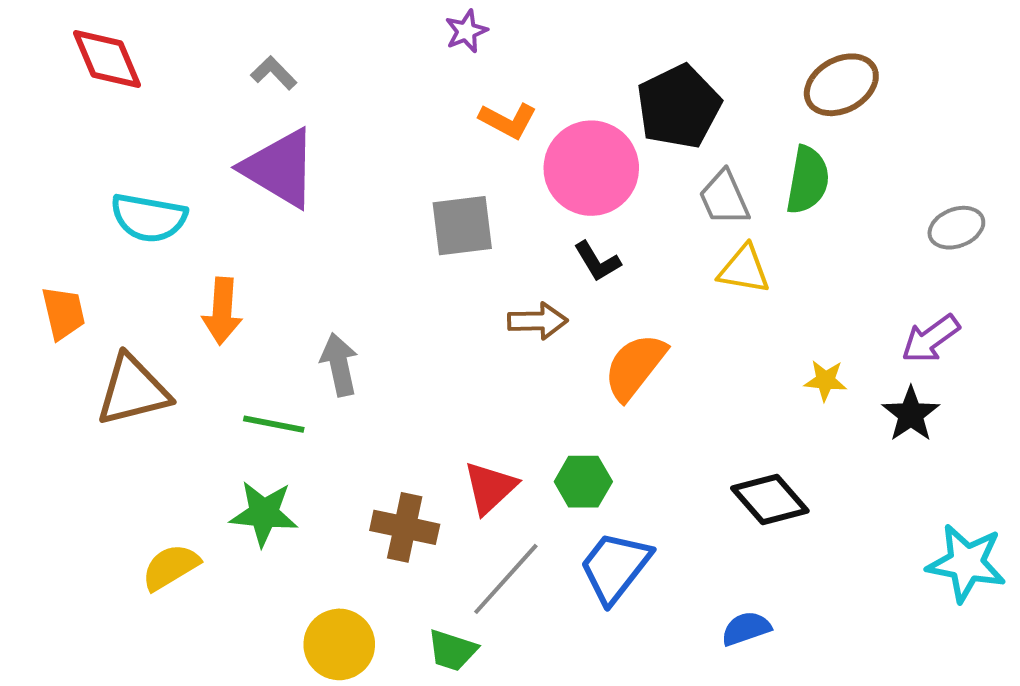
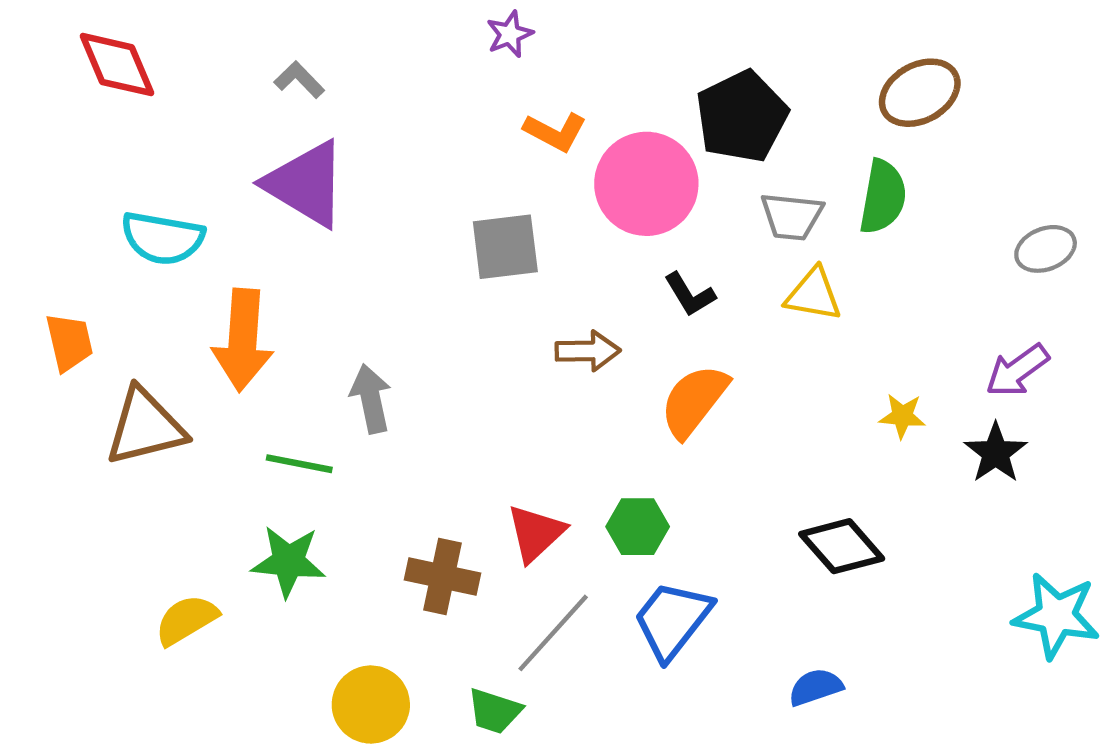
gray trapezoid: (724, 198) -> (792, 216), turned -60
black L-shape: (597, 261) -> (690, 294), moved
orange arrow: (222, 311) -> (243, 340), size x1.4

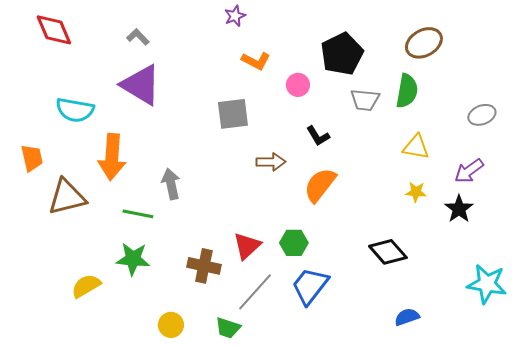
pink circle: (646, 184) -> (298, 85), size x0.5
yellow triangle: (813, 294) -> (416, 147), moved
blue semicircle: (816, 687) -> (407, 317), moved
yellow circle: (371, 705) -> (171, 325), size x0.7

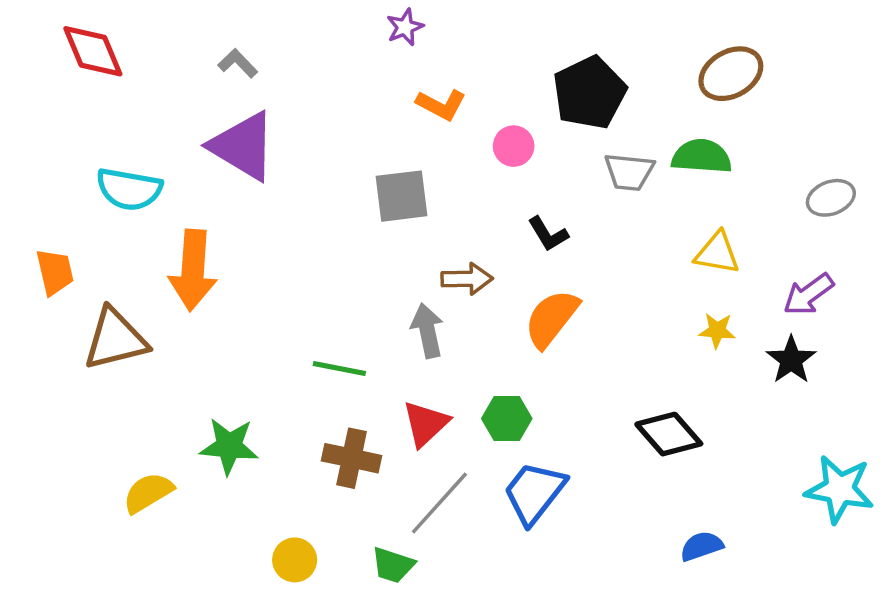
green semicircle: (407, 91) -> (702, 156), turned -96
gray arrow: (171, 184) -> (427, 331), moved
green line: (138, 214) -> (339, 369), moved

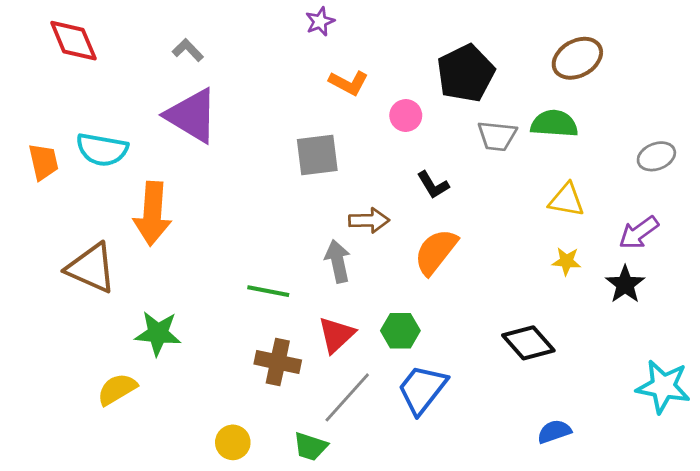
orange trapezoid: (55, 272) -> (43, 162), moved
brown triangle: (115, 339) -> (91, 268), turned 38
green star: (229, 446) -> (158, 333), moved

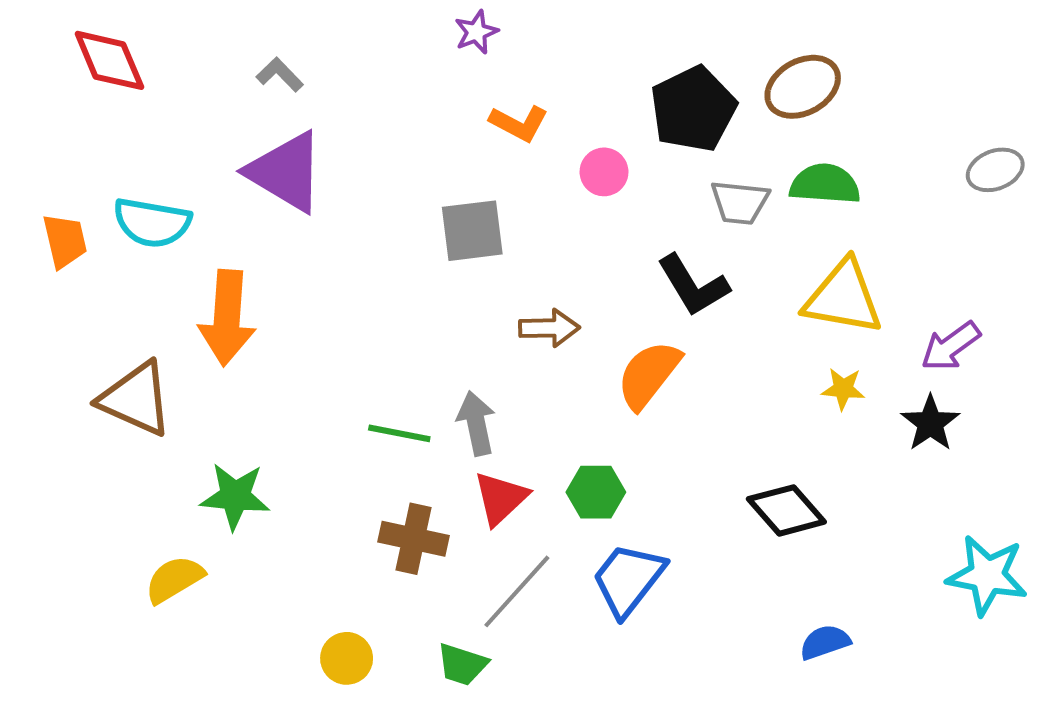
brown ellipse: (577, 58) -> (803, 87), moved
gray ellipse: (656, 156) -> (995, 170), moved
black L-shape: (433, 185) -> (693, 285), moved, size x1.5
yellow triangle: (567, 200) -> (843, 298), size x1.5
gray arrow: (338, 261) -> (476, 423), moved

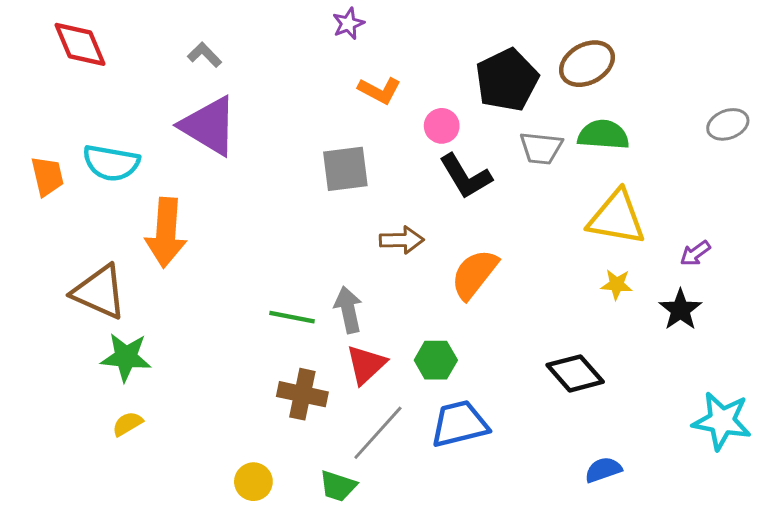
black L-shape: (693, 285) -> (465, 176), moved
purple arrow: (951, 346) -> (695, 253), size x0.7
green star: (235, 496) -> (126, 357), moved
yellow semicircle: (174, 579) -> (127, 424), size x0.7
blue trapezoid: (628, 579) -> (459, 424), turned 38

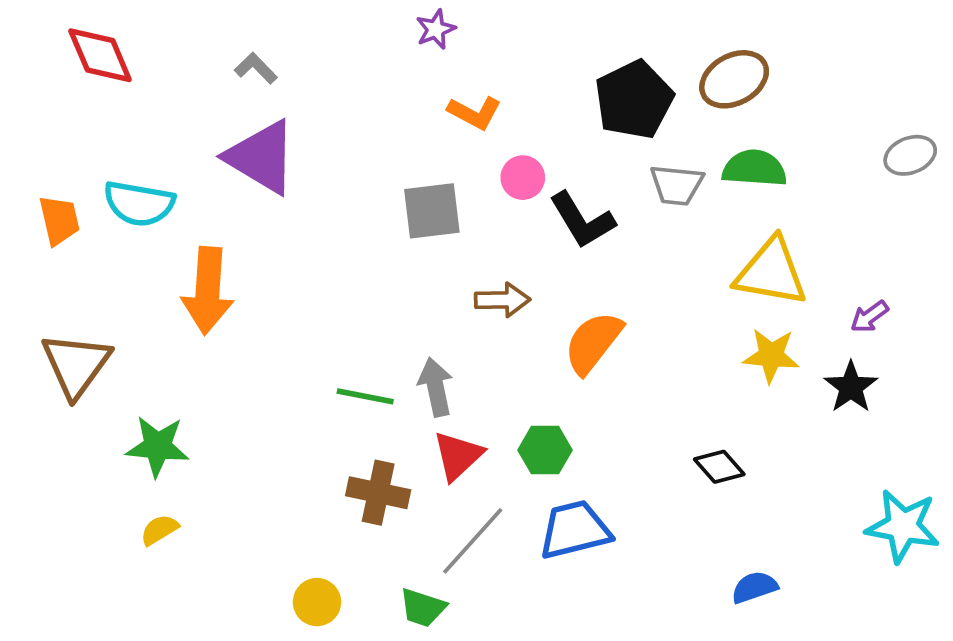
pink circle: (442, 126) -> (523, 178), moved
yellow star: (617, 285) -> (771, 356), size x1.4
brown triangle: (99, 292) -> (76, 365), moved, turned 42
black diamond: (575, 373) -> (719, 467), size x0.7

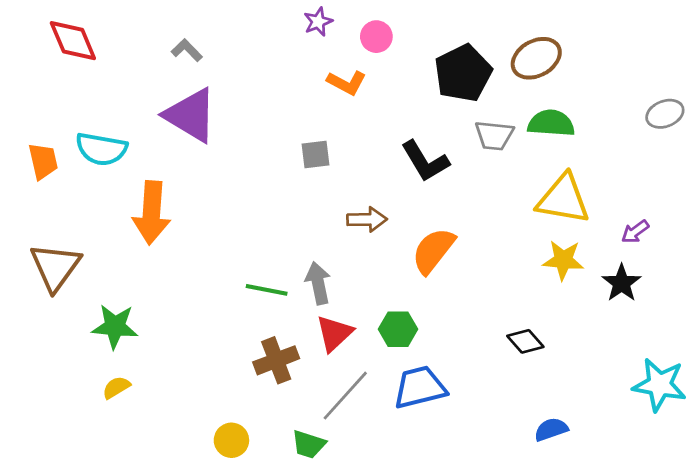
pink circle: (523, 178) -> (376, 37), moved
gray square: (432, 211) -> (315, 154), size x0.7
brown cross: (378, 493) -> (276, 360), turned -33

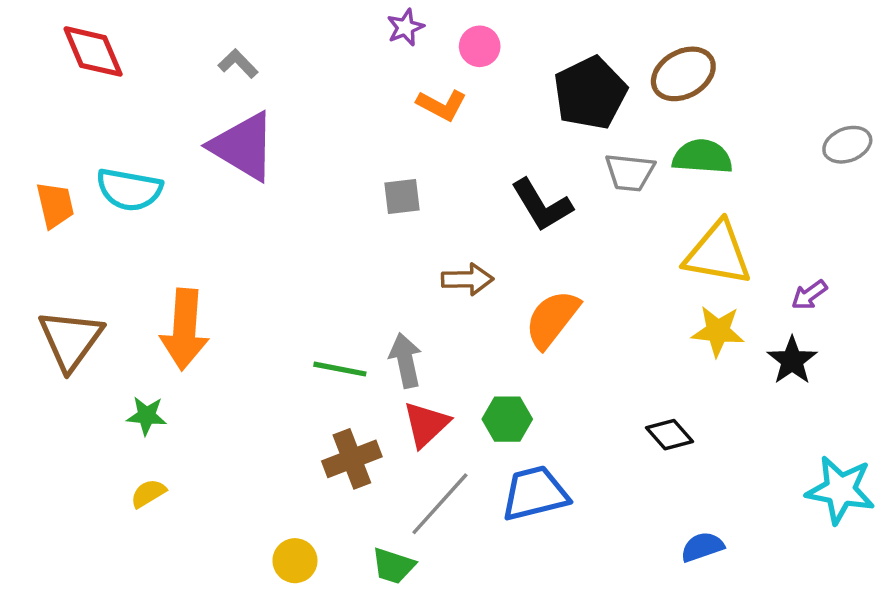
orange arrow: (152, 213) -> (185, 329), moved
green star: (115, 326) -> (147, 416), size x0.7

